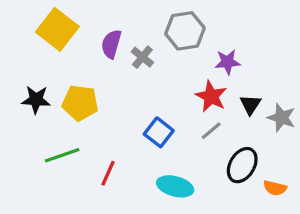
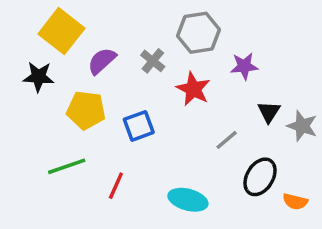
purple semicircle: (111, 44) -> (102, 61), moved, turned 32
red star: (211, 96) -> (193, 89), moved
black star: (36, 100) -> (39, 77), moved
blue square: (159, 132) -> (139, 126), moved, turned 32

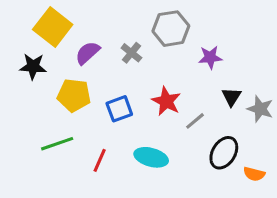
red star: (193, 89) -> (166, 101), moved
cyan ellipse: (188, 200) -> (151, 157), moved

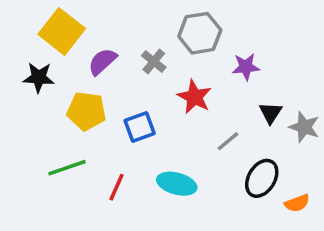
red star: (166, 101) -> (194, 97), moved
orange semicircle: (254, 174) -> (297, 203), turned -35

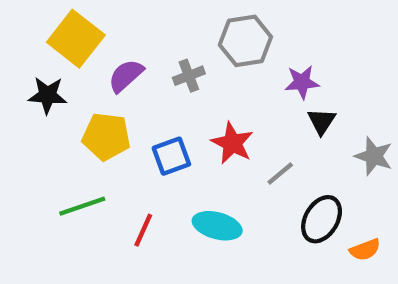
gray cross: (154, 62) -> (189, 76), turned 30
red star: (194, 97) -> (232, 143), moved
black triangle: (271, 113) -> (322, 121), moved

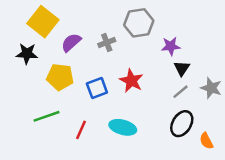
gray line: (280, 174) -> (181, 92), moved
orange semicircle: (365, 250) -> (206, 141), turned 84

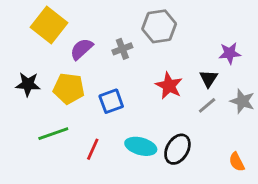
purple star: (171, 46) -> (230, 53), moved
black star: (27, 54) -> (28, 84), moved
red star: (131, 81) -> (169, 86), moved
black ellipse: (182, 124) -> (177, 149), moved

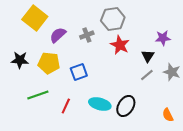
red star: (169, 86) -> (120, 45), moved

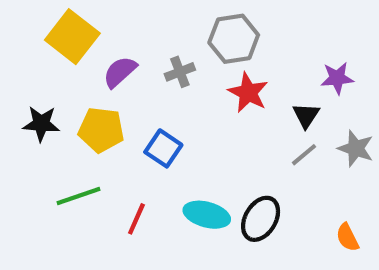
blue square: (79, 72) -> (163, 148), turned -36

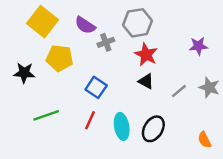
purple semicircle: (120, 72) -> (85, 25), moved, turned -105
black triangle: (306, 115) -> (146, 81), moved, turned -35
yellow pentagon: (101, 130) -> (60, 58), moved
cyan ellipse: (207, 215) -> (122, 126), turned 65
red line: (136, 219) -> (90, 120), moved

